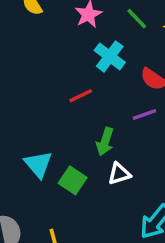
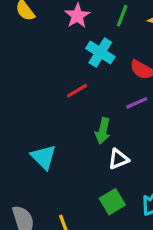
green line: (137, 19) -> (122, 16), turned 70
green square: (73, 180) -> (112, 202), moved, turned 30

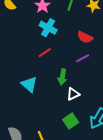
cyan cross: (100, 52) -> (48, 28), moved
cyan triangle: (44, 157) -> (29, 84), moved

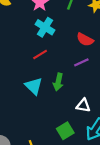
cyan triangle: (29, 84) -> (34, 86), moved
white triangle: (73, 94) -> (83, 105), moved, turned 32

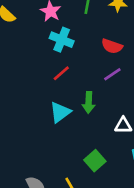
cyan triangle: (34, 86) -> (60, 112), turned 48
green square: (65, 131) -> (95, 161), moved

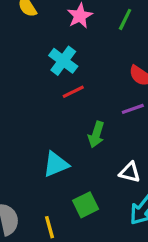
cyan cross: (62, 40) -> (63, 61), moved
cyan triangle: (60, 112) -> (56, 164), moved

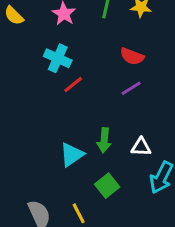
green arrow: (96, 134) -> (104, 140), moved

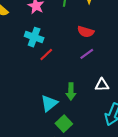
white triangle: (141, 147) -> (102, 85), moved
green square: (107, 186) -> (64, 124), moved

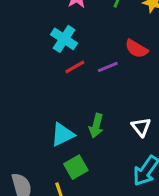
purple line: (87, 54) -> (108, 67), moved
white triangle: (102, 85) -> (141, 127), turned 40

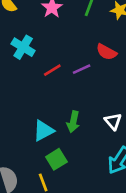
cyan cross: (64, 39) -> (23, 47), moved

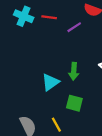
red line: (52, 70) -> (49, 17), moved, turned 48
green square: (56, 159) -> (74, 103), moved, turned -35

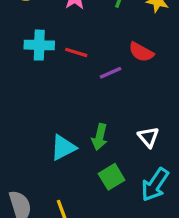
cyan cross: (24, 16) -> (39, 45), turned -30
green square: (74, 103) -> (112, 177), moved, turned 35

